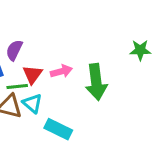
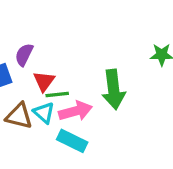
pink arrow: (61, 71) -> (75, 111), moved, size x1.4
green line: (17, 87) -> (57, 94), moved

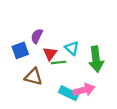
pink arrow: (75, 111) -> (84, 90), moved
cyan triangle: (44, 113) -> (72, 48), moved

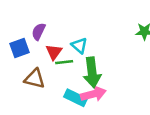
green arrow: (96, 59) -> (92, 72), moved

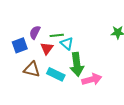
green line: (64, 62) -> (57, 35), moved
pink arrow: (93, 94) -> (92, 79), moved
cyan rectangle: (76, 98) -> (56, 74), moved

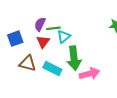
purple semicircle: (35, 32) -> (40, 24), moved
cyan triangle: (67, 43) -> (64, 37), turned 40

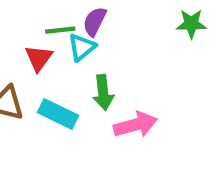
purple semicircle: (40, 24) -> (95, 22), moved
green arrow: (74, 58) -> (103, 92), size x0.7

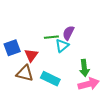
red triangle: (39, 58) -> (31, 55), moved
green arrow: (103, 92) -> (84, 68), moved

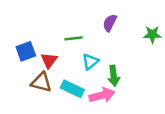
purple semicircle: (68, 33) -> (110, 23), moved
cyan triangle: (62, 46) -> (90, 62), moved
pink arrow: (89, 84) -> (102, 95), moved

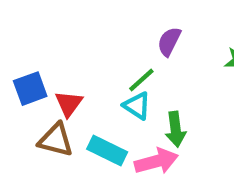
green line: (74, 38) -> (141, 80), moved, turned -36
cyan triangle: (90, 62) -> (137, 106), turned -48

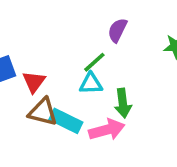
cyan triangle: (137, 106) -> (91, 84), turned -35
brown triangle: (56, 140) -> (43, 112), moved

